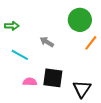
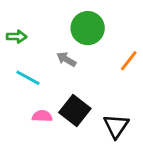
green circle: (80, 20) -> (88, 28), moved
black square: (53, 78) -> (75, 110), turned 30

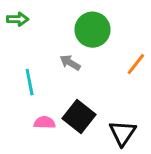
green arrow: (17, 37) -> (18, 19), moved
cyan line: (28, 78) -> (30, 82), turned 50

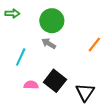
green circle: (93, 30) -> (52, 21), moved
cyan line: (30, 82) -> (21, 57), turned 36

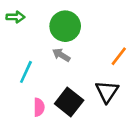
pink semicircle: (31, 85) -> (39, 107), turned 88
black triangle: (85, 92) -> (107, 92), moved

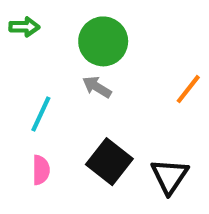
black triangle: (107, 92) -> (170, 176), moved
pink semicircle: (39, 107) -> (41, 170), moved

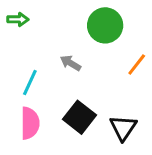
green circle: (103, 41) -> (105, 25), moved
pink semicircle: (41, 170) -> (30, 123), size x1.5

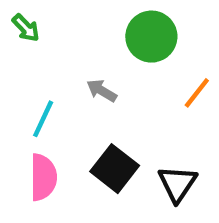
green arrow: (18, 19) -> (26, 28), turned 45

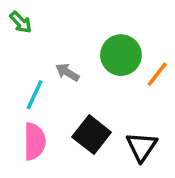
green circle: (151, 37) -> (121, 55), moved
gray arrow: (102, 91) -> (67, 72), moved

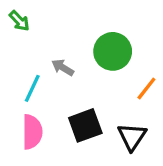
orange line: (157, 74) -> (146, 88), moved
black square: (92, 135) -> (85, 125), turned 32

